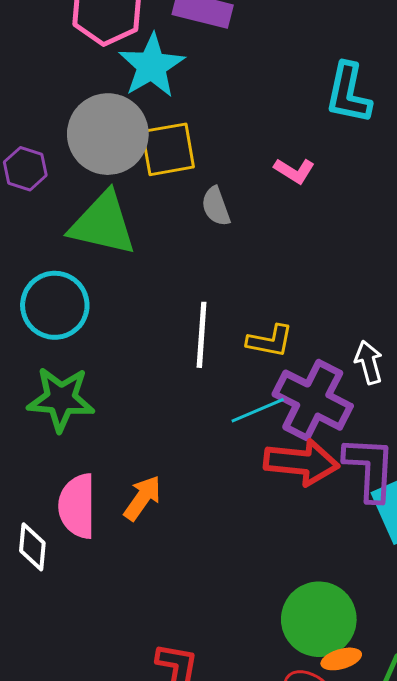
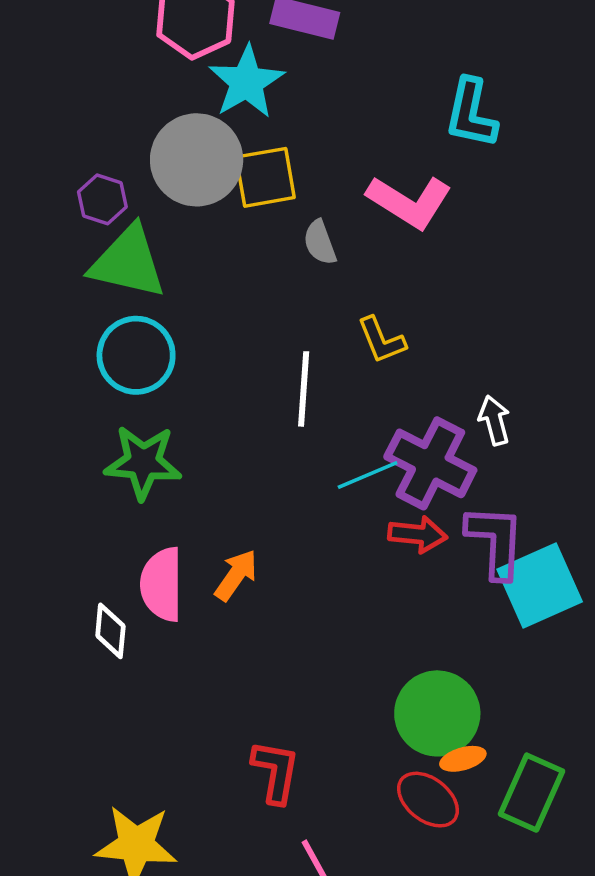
pink L-shape: (294, 171) -> (409, 202), size x1.8
green triangle: (103, 224) -> (128, 262), moved
yellow L-shape: (270, 341) -> (381, 340), moved, turned 57
red arrow: (301, 462) -> (418, 534), size x0.7

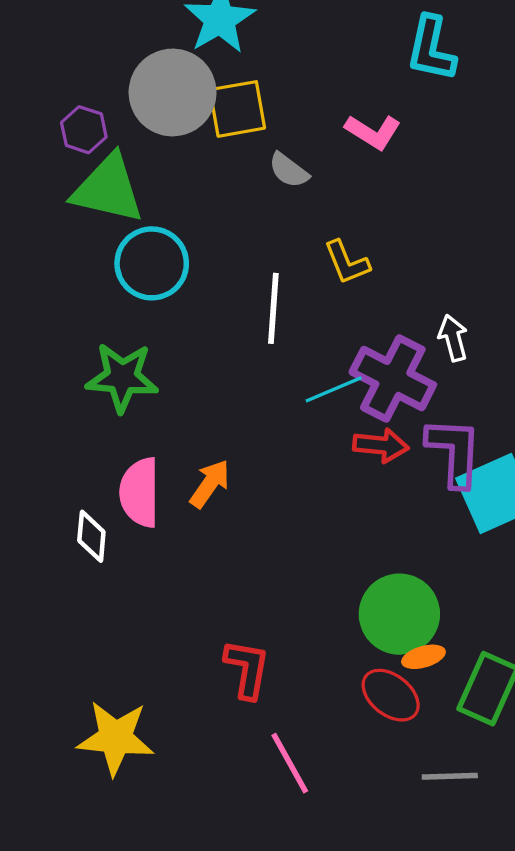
pink L-shape: (409, 202) -> (373, 132), size x0.7
gray semicircle: (320, 242) -> (289, 170), turned -33
cyan circle: (136, 355) -> (152, 263), moved

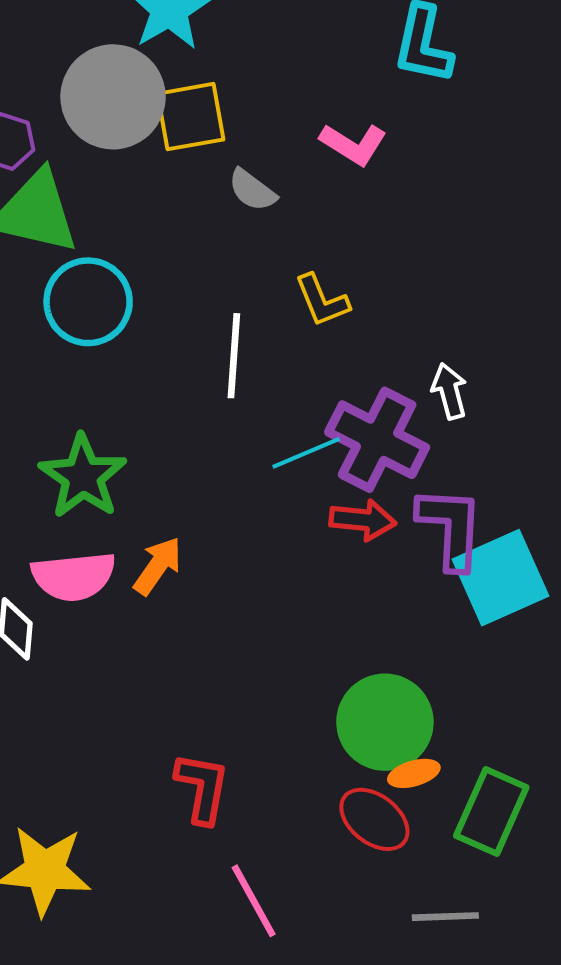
green star: (122, 377) -> (83, 477), moved, turned 30
pink semicircle: (140, 492) -> (74, 576), turned -96

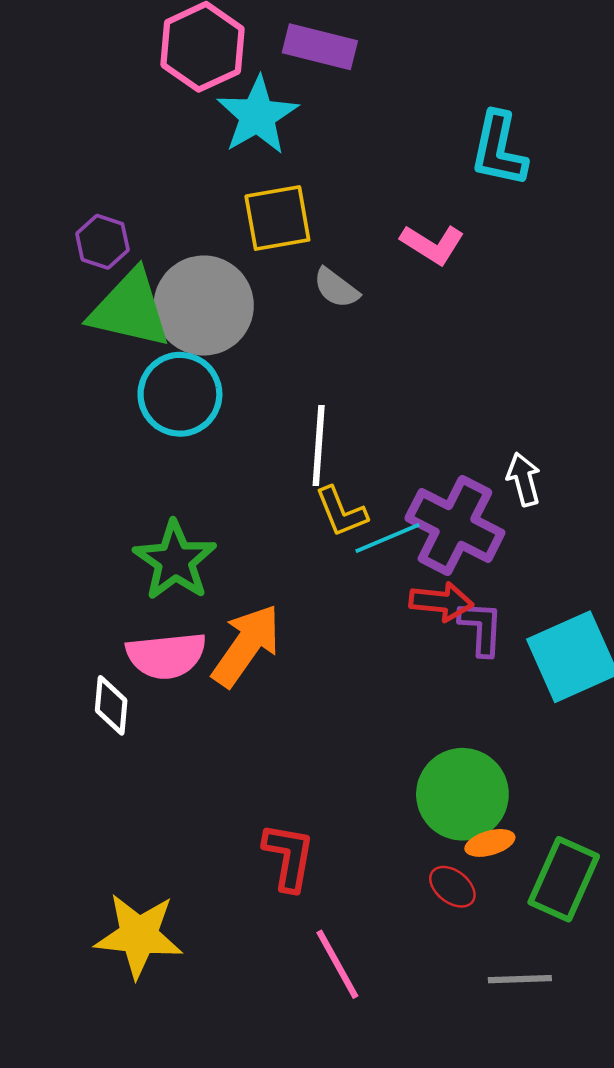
gray circle: (113, 97) -> (204, 306), moved
yellow L-shape: (322, 300) -> (341, 512), moved
purple L-shape: (451, 528) -> (481, 628), moved, size x0.7
orange arrow: (158, 566) -> (246, 645), size x1.5
red ellipse: (374, 819) -> (452, 887), size x0.7

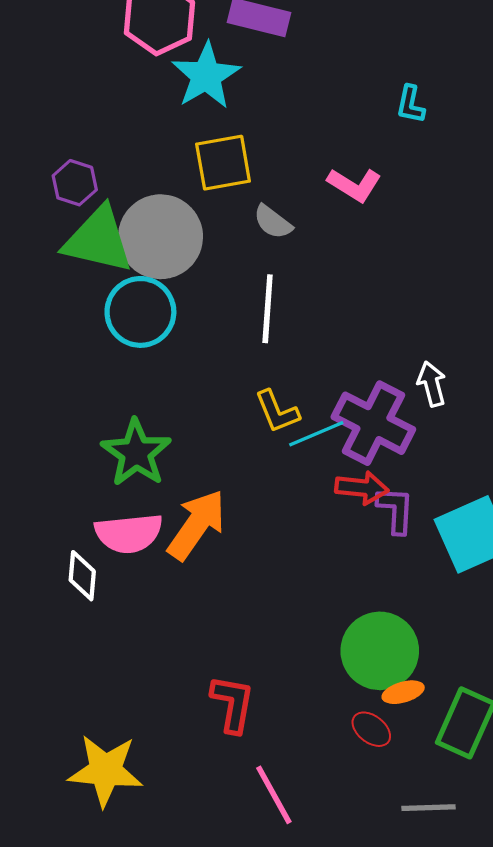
cyan L-shape: (499, 149) -> (410, 104), size x0.6
white line: (319, 445) -> (268, 309), moved

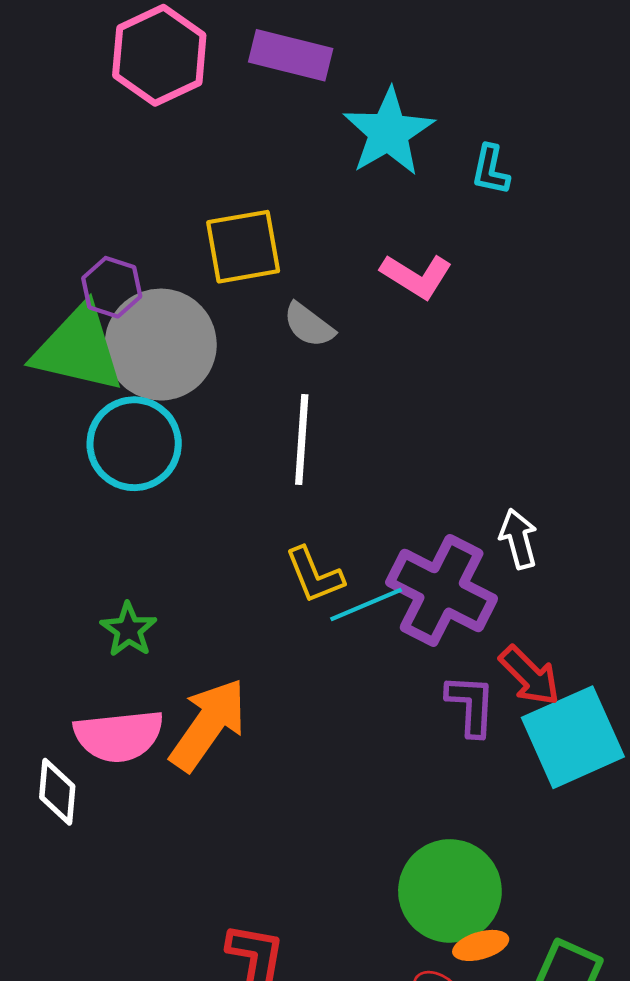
cyan star: (206, 76) -> (388, 132), moved
purple hexagon: (75, 183) -> (112, 287), moved
green star: (136, 453) -> (129, 630), size x0.6
red arrow: (362, 488) -> (530, 676), moved, turned 39

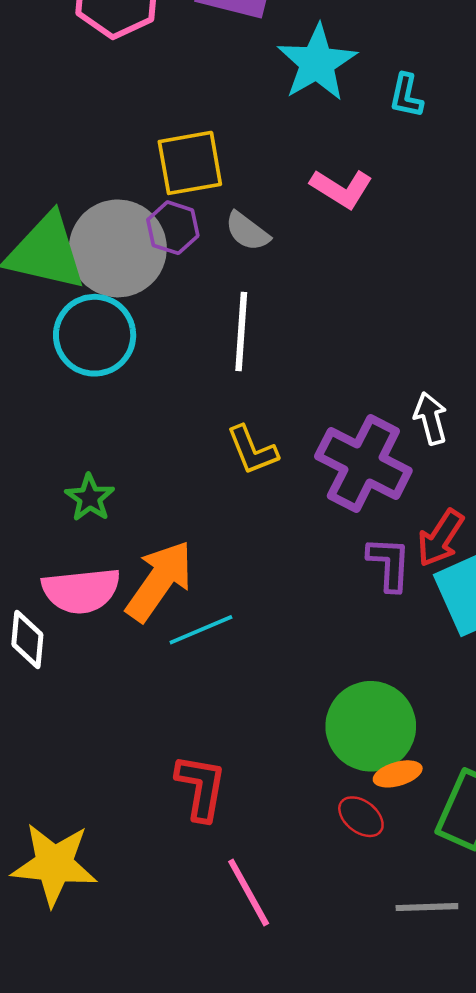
purple hexagon: (112, 287) -> (173, 228), moved
cyan line: (366, 604) -> (201, 630), moved
red arrow: (530, 676) -> (440, 538), turned 78

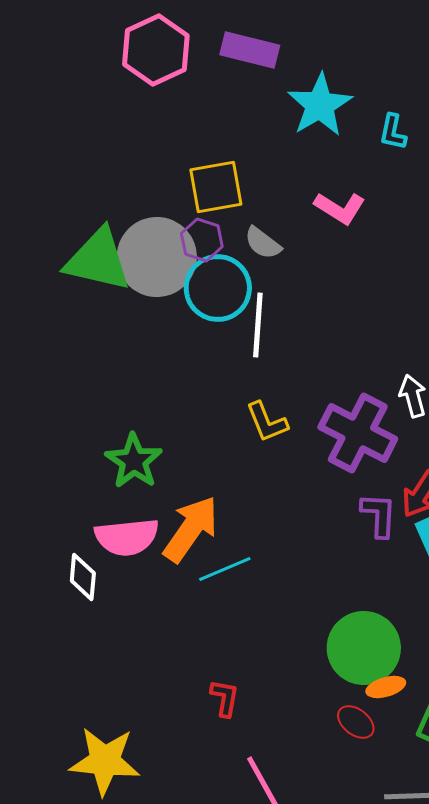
cyan circle: (95, 335) -> (218, 288), moved
green star: (90, 498) -> (134, 461), size x1.4
red L-shape: (201, 787) -> (225, 698), size x0.7

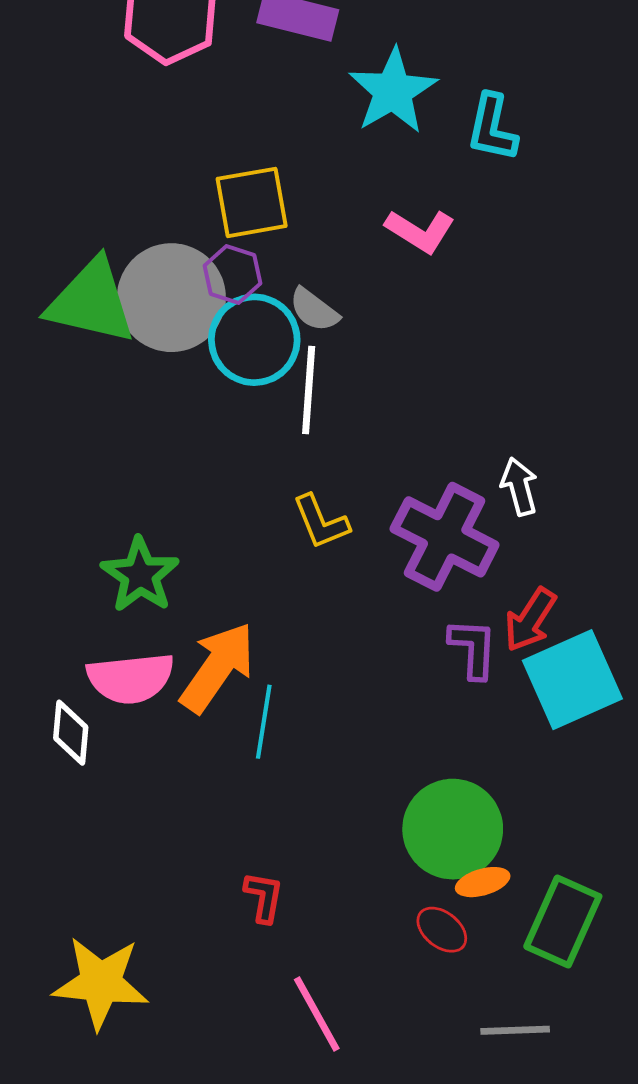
cyan L-shape: (393, 132) -> (492, 128), size x1.4
gray semicircle: (263, 243) -> (314, 310), moved
cyan line: (225, 569) -> (264, 722), turned -58

